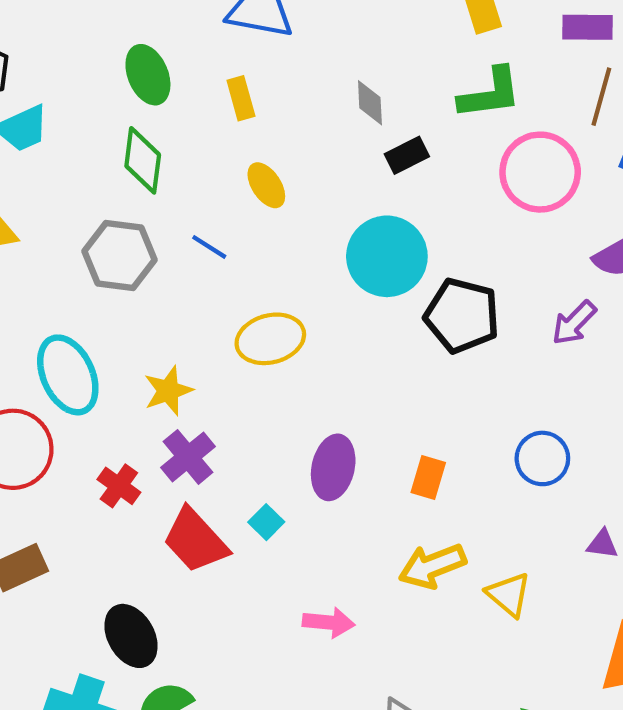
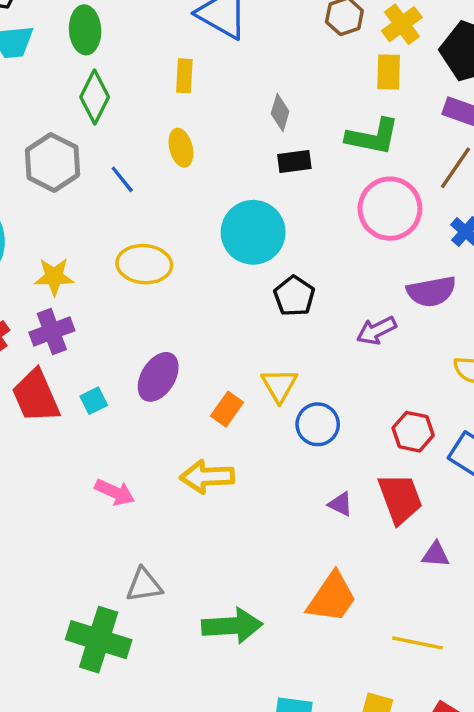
green ellipse: (148, 75) -> (85, 30), moved
black pentagon: (462, 315) -> (294, 296), size x0.7
yellow triangle: (509, 594) -> (279, 385), moved

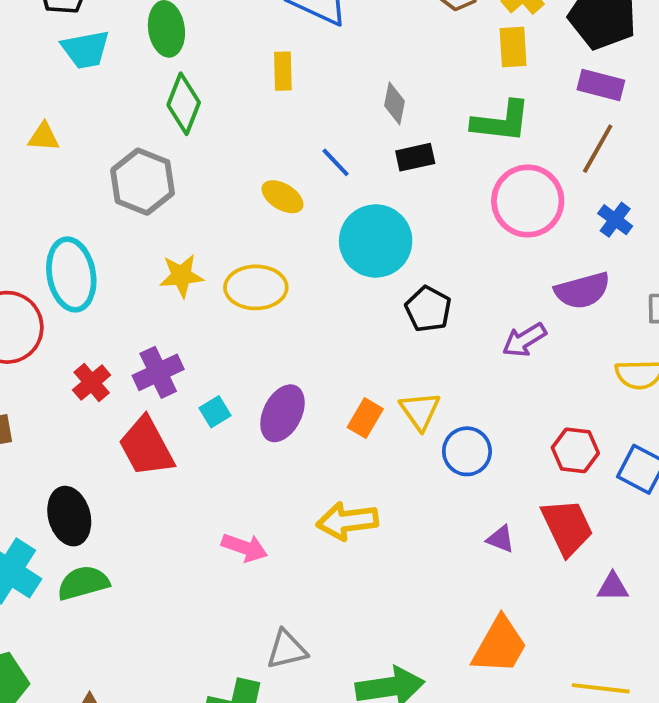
yellow ellipse: (181, 148) -> (282, 197), moved, turned -39
blue line: (122, 179) -> (336, 162), moved
yellow star: (54, 277) -> (181, 276), moved
cyan square: (94, 401) -> (215, 412), moved
orange rectangle: (227, 409) -> (365, 418), moved

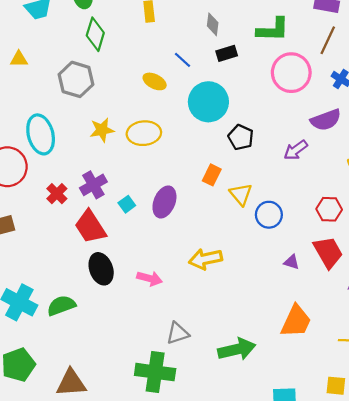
orange rectangle: (365, 418) -> (212, 175), moved
black ellipse: (69, 516) -> (101, 269), moved

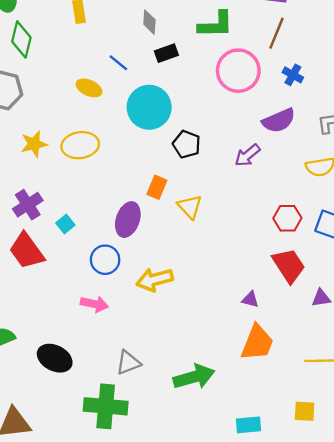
purple ellipse: (164, 202) -> (128, 220), moved
blue circle: (269, 215) -> (105, 260), moved
purple triangle: (292, 262) -> (250, 299), moved
black ellipse: (101, 269) -> (55, 358), moved, turned -40

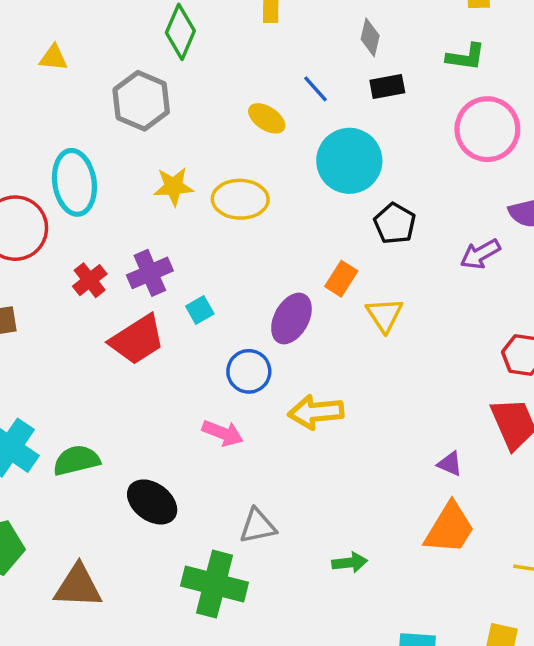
green L-shape: (216, 25) -> (466, 57), size x0.7
red trapezoid: (27, 251) -> (137, 340), turned -96
green arrow: (194, 377) -> (350, 563), size x0.6

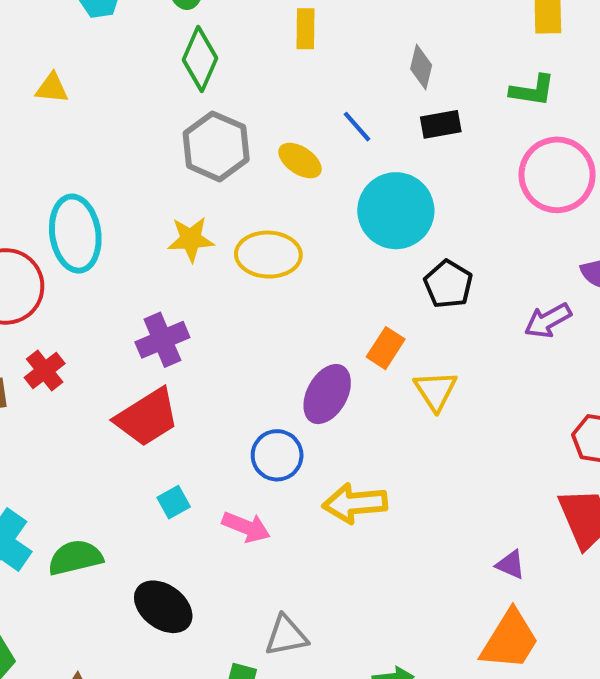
gray hexagon: (141, 101) -> (216, 146), moved
red cross: (90, 280) -> (45, 371), moved
cyan square: (200, 310) -> (174, 502), moved

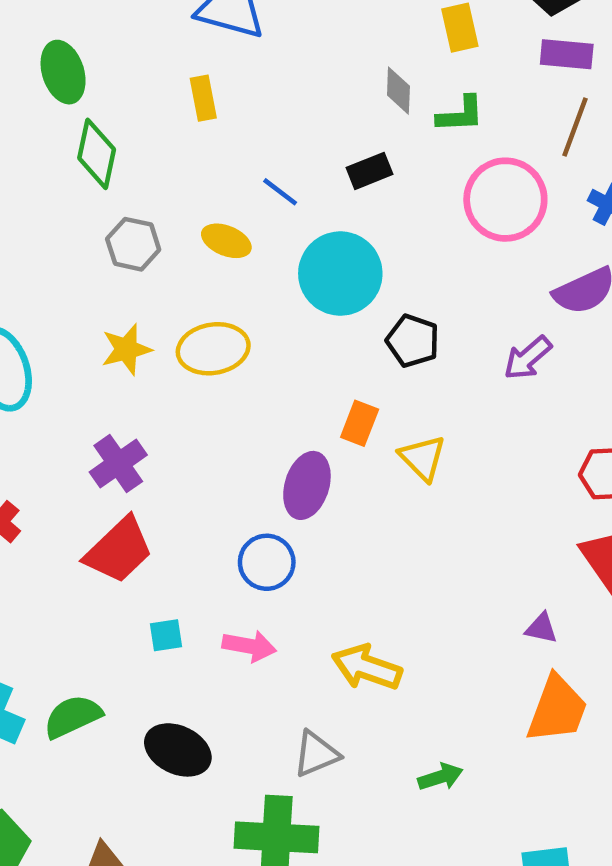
gray diamond: (421, 67) -> (398, 91), moved
gray hexagon: (216, 146) -> (133, 244), size x0.7
cyan square: (174, 502) -> (166, 635), turned 32
yellow arrow: (355, 503) -> (367, 667), moved, turned 36

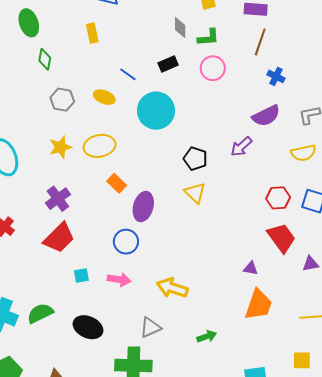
green diamond: (97, 154) -> (45, 59), size x0.7
pink circle: (505, 200) -> (213, 68), moved, size x0.7
black pentagon: (413, 341) -> (195, 159), moved
orange rectangle: (360, 423) -> (117, 183), moved, turned -66

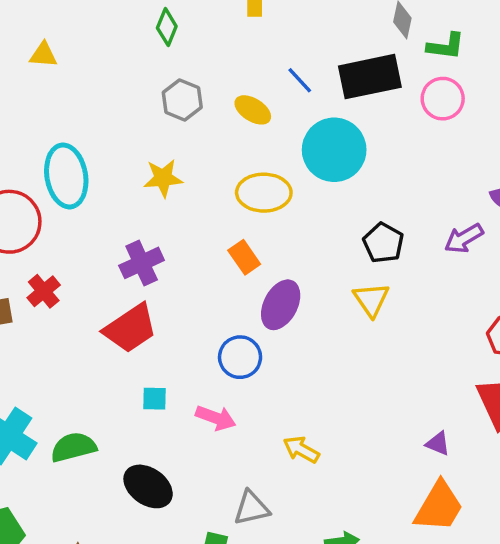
black rectangle: (168, 64) -> (370, 77), size x1.8
yellow ellipse: (99, 146) -> (264, 193), moved
yellow arrow: (172, 288) -> (301, 450), size x0.7

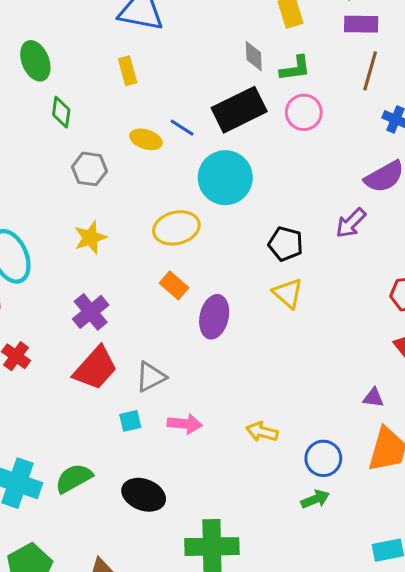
yellow ellipse: (253, 110) -> (146, 139), moved
blue circle: (240, 357) -> (323, 458), moved
gray triangle: (252, 508) -> (151, 377), moved

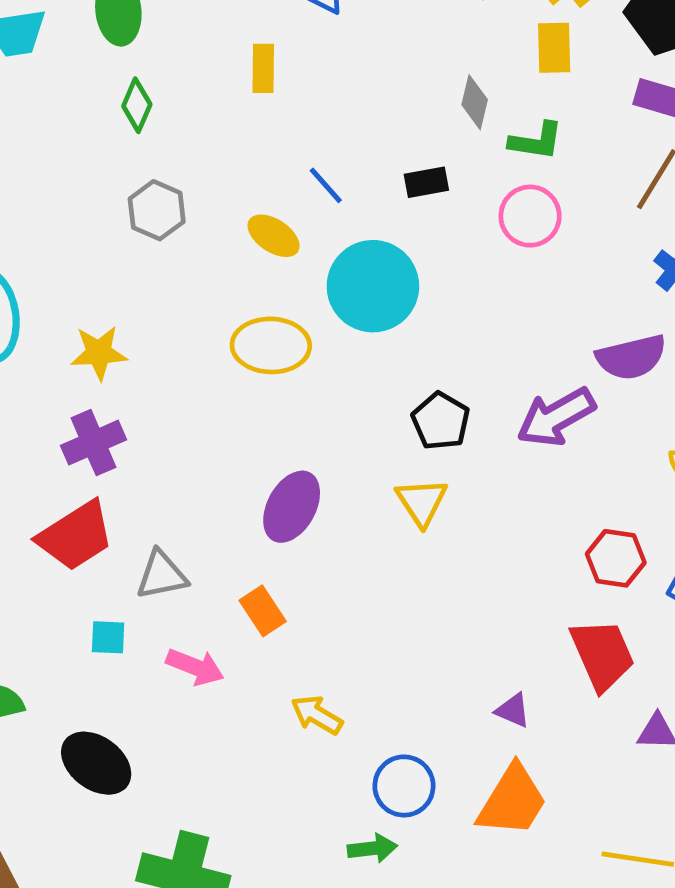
black rectangle: (239, 110) -> (426, 182), size x0.5
yellow ellipse: (146, 139) -> (274, 236), moved
purple arrow: (351, 223) -> (556, 417), size x1.4
yellow star: (90, 237) -> (99, 353), moved
orange rectangle: (174, 285) -> (263, 611), moved

